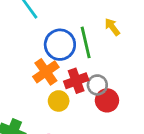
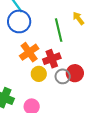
blue circle: (60, 45) -> (19, 21), moved
gray circle: (97, 85) -> (63, 76), moved

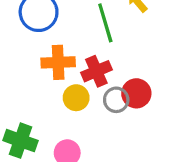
orange cross: (29, 52) -> (58, 62), turned 36

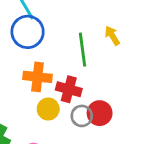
red cross: (96, 71) -> (69, 89), turned 30

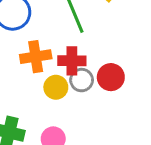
gray circle: (82, 116) -> (82, 80), moved

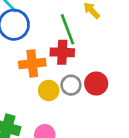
red cross: (72, 61) -> (62, 52), moved

